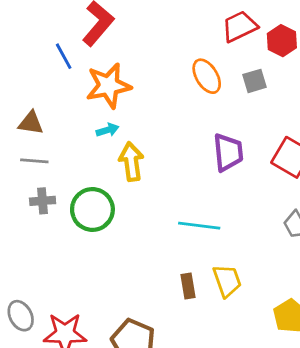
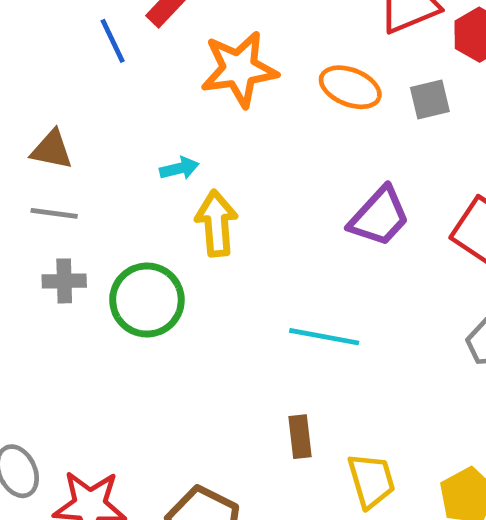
orange ellipse: (207, 76) -> (350, 87), turned -40
orange star: (109, 86) -> (239, 69), moved
purple trapezoid: (228, 152) -> (379, 217), turned 45
yellow trapezoid: (227, 281) -> (371, 481), moved

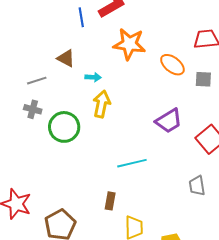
brown triangle: (52, 150) -> (66, 58), moved
gray line: (54, 213) -> (37, 81), turned -42
cyan line: (324, 337) -> (132, 163), turned -40

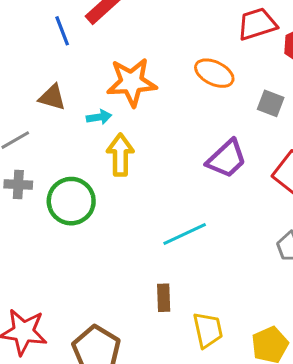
orange star: (129, 44) -> (132, 82), moved
gray square: (203, 79) -> (271, 103), moved, turned 30

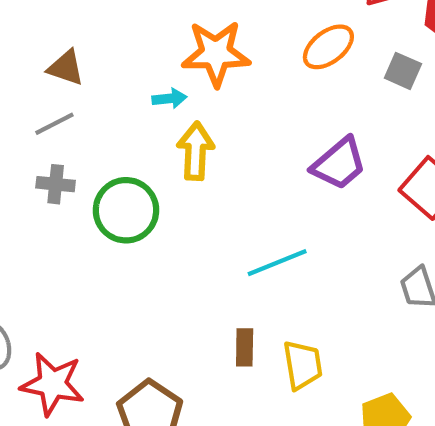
orange ellipse: (214, 73) -> (328, 47), turned -66
brown triangle: (52, 97) -> (66, 68), moved
gray square: (271, 103) -> (403, 71), moved
yellow trapezoid: (208, 330) -> (303, 365), moved

